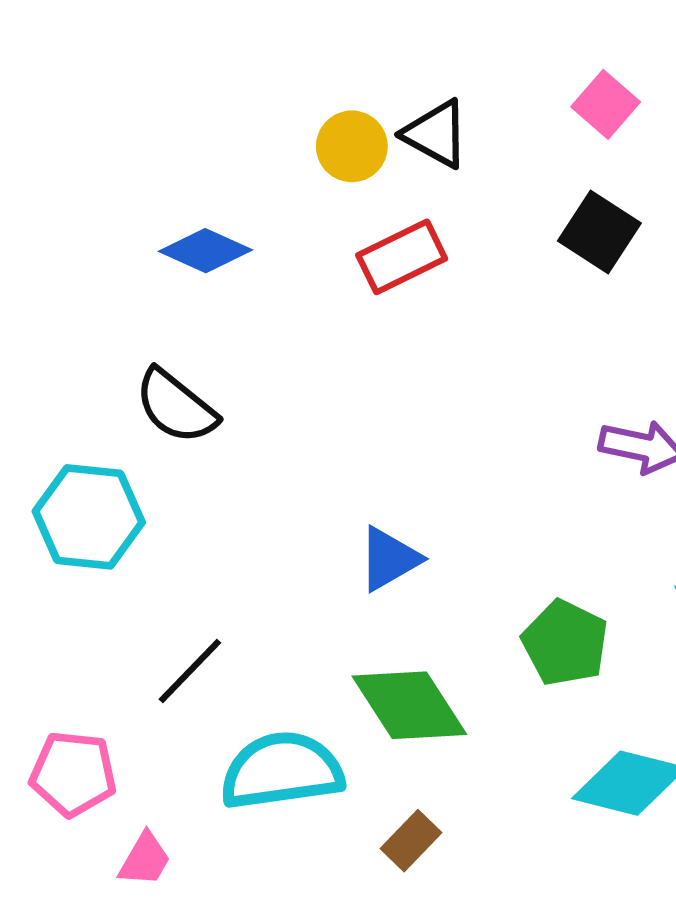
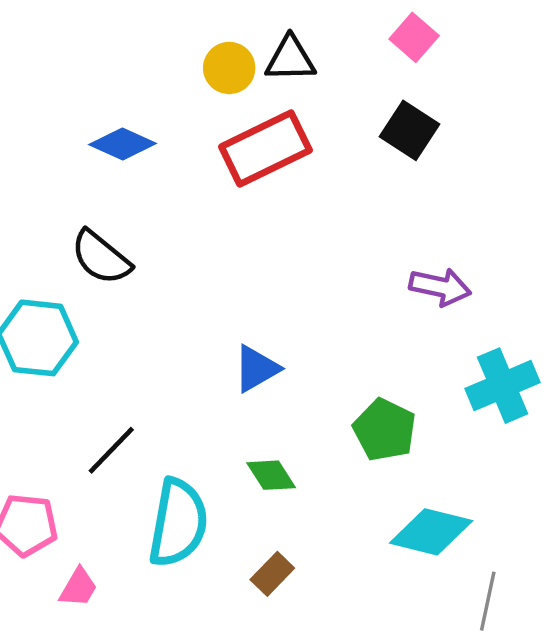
black triangle: (436, 134) -> (290, 59), turned -30
red rectangle: (402, 257) -> (265, 149), size x1.4
green diamond: (409, 705) -> (271, 475), size x0.6
cyan semicircle: (282, 771) -> (178, 523), turned 108

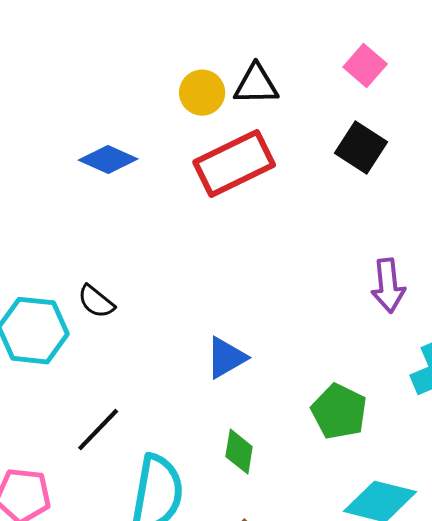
black semicircle: (101, 257) -> (96, 302), moved, size x0.7
purple arrow: (440, 287) -> (388, 286), turned 72
green diamond: (271, 475) -> (239, 452), turned 42

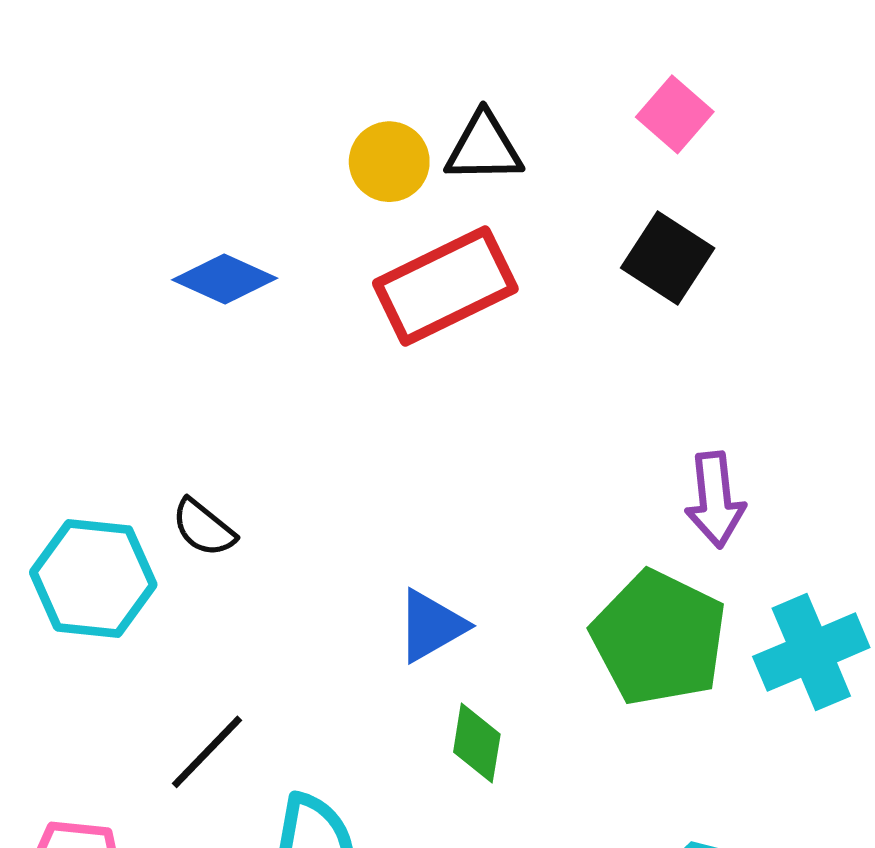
green pentagon: (339, 412) -> (659, 638), moved, size x1.4
green diamond: (239, 452) -> (477, 743), moved

